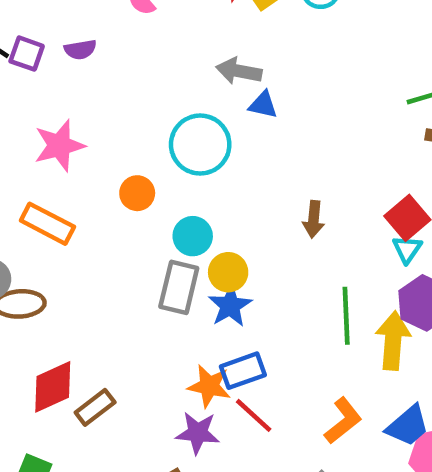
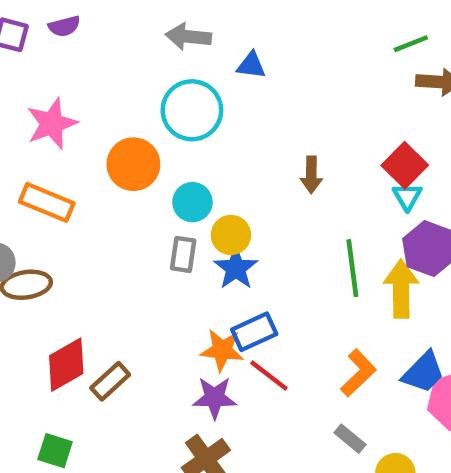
gray arrow: (239, 71) -> (188, 37), moved
orange circle: (137, 193) -> (133, 164), size x1.5
gray rectangle: (179, 287) -> (183, 254), size x0.7

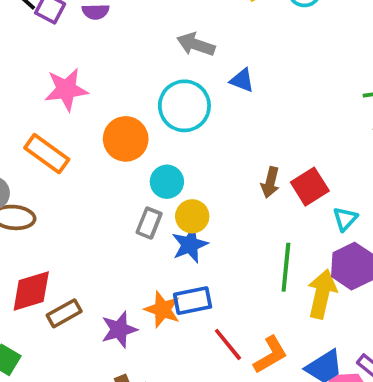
red square: (405, 165) -> (310, 187), moved
red line: (269, 375) -> (228, 344), moved
purple star: (215, 398) -> (119, 330), moved, turned -30

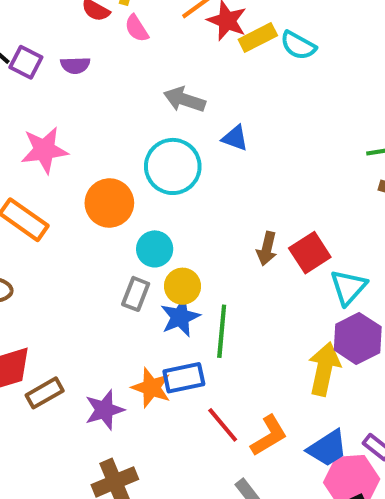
cyan triangle: (345, 219) -> (348, 287), size x1.4
green line: (286, 267) -> (222, 331), moved

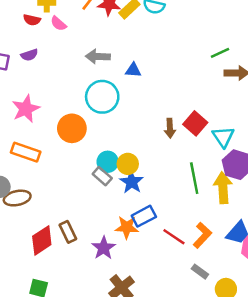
cyan circle: (155, 249) -> (108, 162), moved
gray rectangle: (136, 294) -> (102, 176), turned -54
green line: (222, 331) -> (194, 178), moved
brown rectangle: (45, 393) -> (68, 232), moved, turned -70

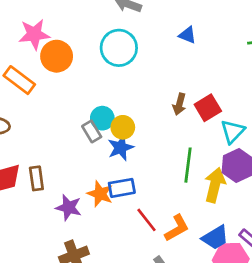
blue triangle: (133, 70) -> (187, 35), moved
orange circle: (72, 128) -> (57, 56), moved
purple star: (104, 248) -> (69, 208), turned 30

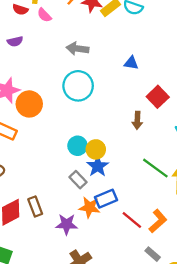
red square: (208, 108) -> (158, 97), moved
gray rectangle: (92, 131) -> (78, 180), moved
green line: (188, 165) -> (155, 168), turned -48

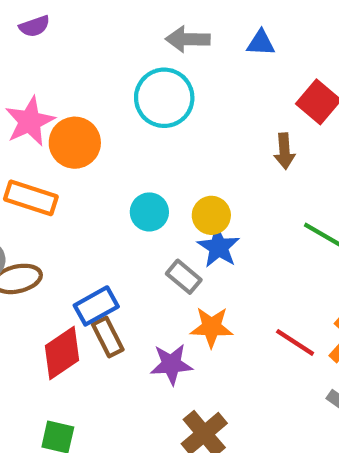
gray arrow: (77, 49) -> (188, 39), moved
cyan circle: (78, 146) -> (149, 212), moved
blue rectangle: (106, 199) -> (96, 306), moved

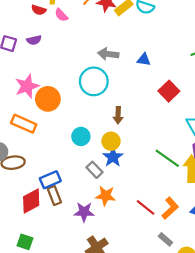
brown arrow: (284, 151) -> (118, 115), moved

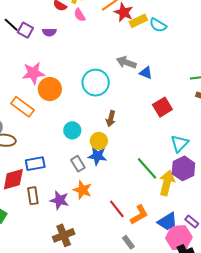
gray arrow: (108, 54) -> (126, 62), moved
blue star: (113, 157) -> (97, 156), turned 30
brown rectangle: (54, 195) -> (33, 196), moved

